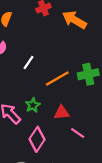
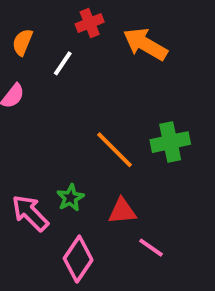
white line: (29, 63) -> (63, 63), moved
orange line: (57, 79) -> (115, 150), turned 75

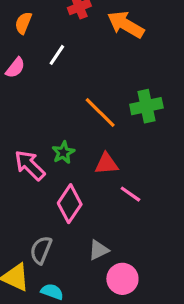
white line: (63, 63) -> (57, 55), moved

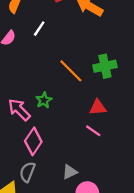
red triangle: (106, 164) -> (98, 107), moved
pink diamond: (70, 204) -> (33, 141), moved

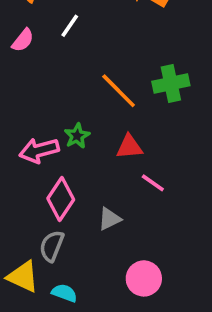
red triangle: (98, 107) -> (129, 147), moved
pink arrow: (19, 110) -> (39, 150), turned -60
gray triangle: (70, 172) -> (110, 219), moved

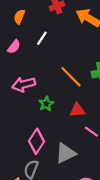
pink arrow: (39, 150) -> (24, 84), moved
gray triangle: (110, 219) -> (66, 153), size x1.5

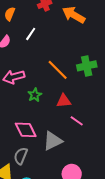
pink diamond: (37, 141) -> (26, 130), turned -60

